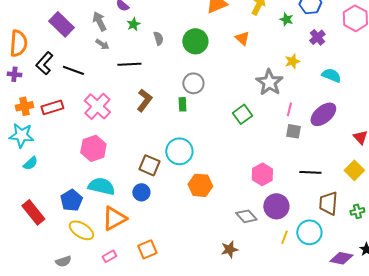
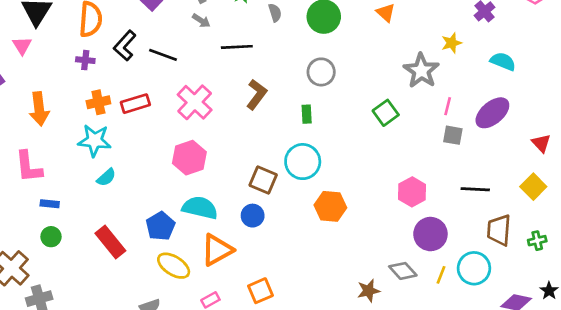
green rectangle: (182, 104) -> (307, 114), moved
gray diamond: (246, 216) -> (403, 271), moved

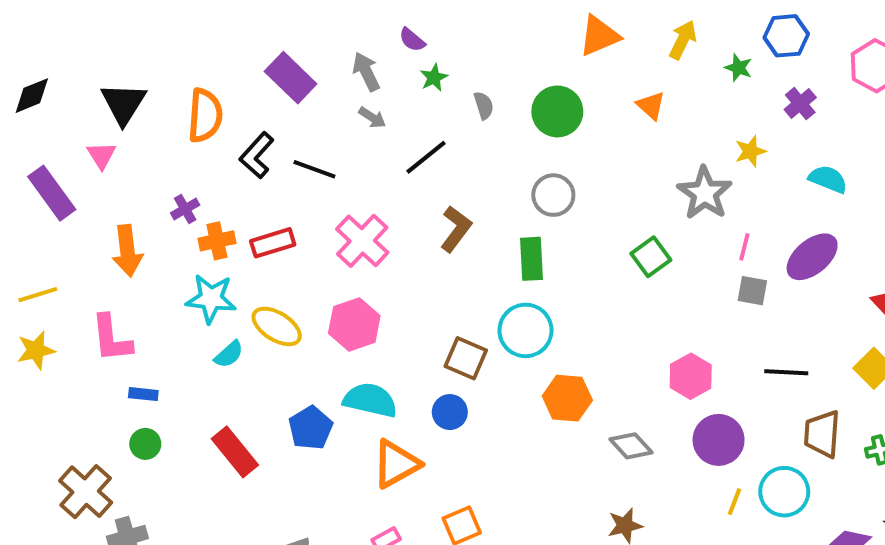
black line: (237, 47) -> (426, 157), turned -36
purple cross: (85, 60) -> (185, 209), moved, turned -36
green rectangle: (307, 114) -> (531, 259), size x1.5
yellow ellipse: (174, 266) -> (277, 326), moved
gray diamond: (403, 271) -> (631, 446), moved

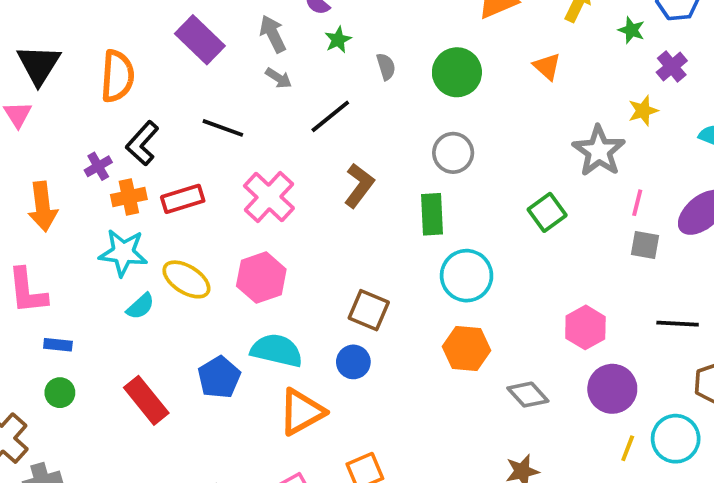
purple cross: (800, 104) -> (672, 67), moved
black L-shape: (257, 155) -> (142, 143), moved
cyan circle: (525, 330) -> (467, 276), moved

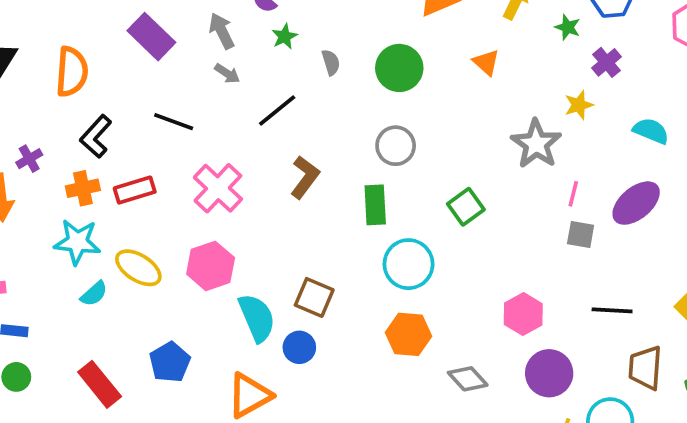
purple cross: (98, 166) -> (29, 159), moved
green square: (547, 212) -> (466, 207), moved
cyan semicircle: (277, 350) -> (257, 318), moved, turned 54

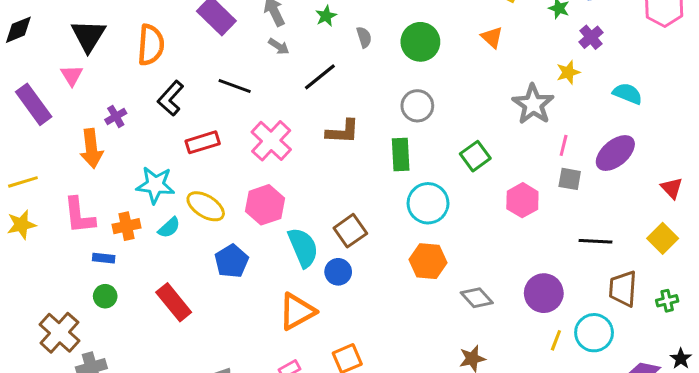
brown L-shape: (305, 177) -> (343, 132), turned 56
orange cross: (83, 188) -> (126, 226), moved
brown square: (314, 297) -> (350, 231), turned 32
pink hexagon: (523, 314) -> (522, 200), moved
blue pentagon: (170, 362) -> (232, 261), moved

